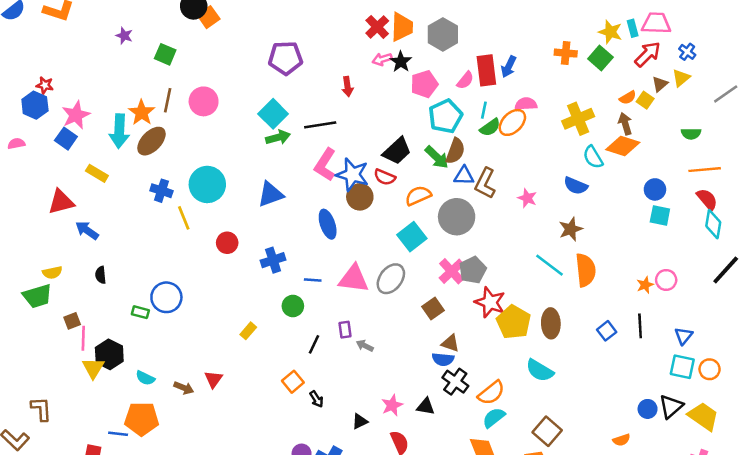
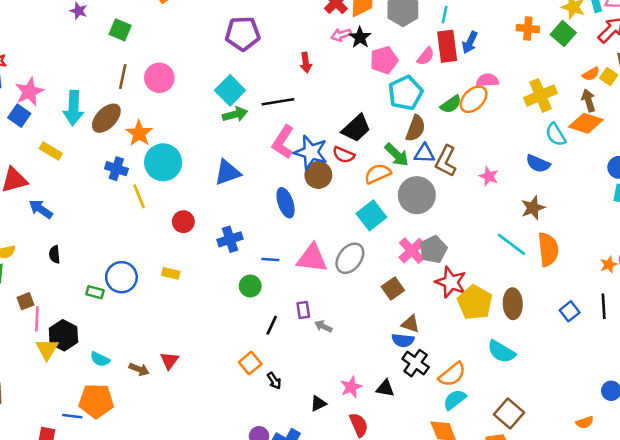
cyan line: (484, 110) -> (445, 15), moved
orange star: (142, 113) -> (139, 133), moved
green arrow: (437, 157) -> (397, 155), moved
yellow rectangle: (248, 331) -> (171, 273), moved, turned 63

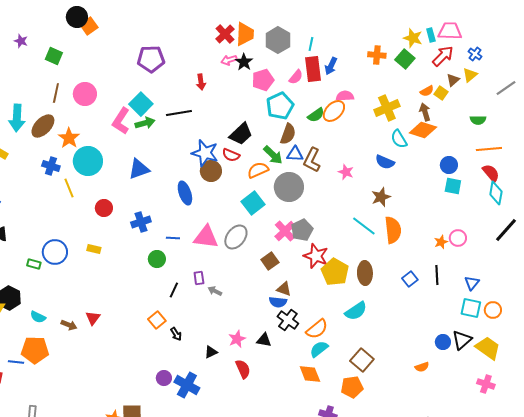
pink L-shape: (283, 142) -> (121, 121), moved
cyan semicircle: (501, 352) -> (356, 311), turned -65

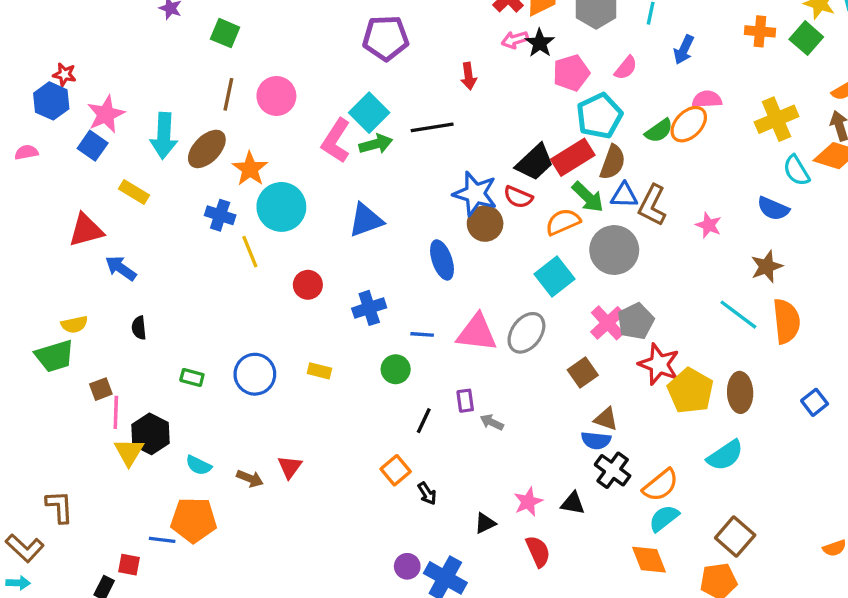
red rectangle: (313, 69) -> (573, 157), moved, turned 65
yellow rectangle: (94, 249) -> (319, 371), moved
blue circle: (55, 252) -> (255, 374), moved

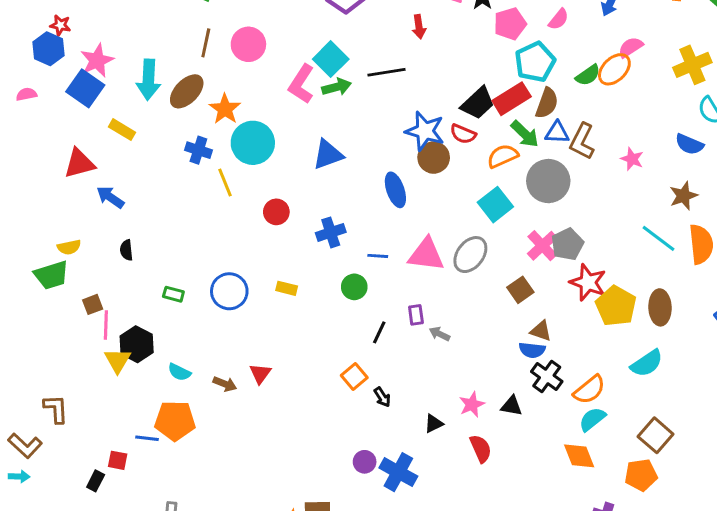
pink semicircle: (707, 99) -> (631, 47), turned -30
blue square: (93, 146) -> (85, 88), size x1.4

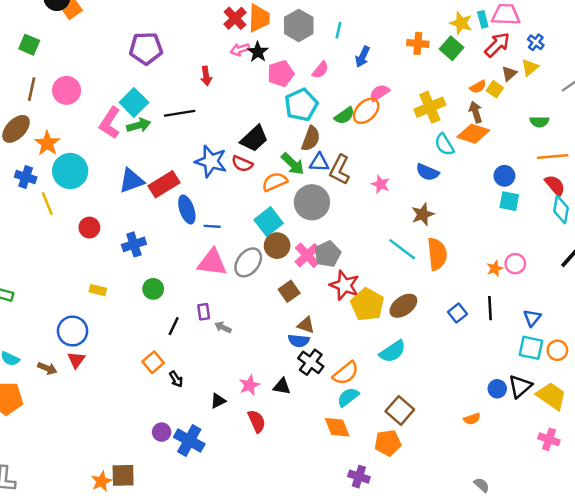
red rectangle: (512, 99) -> (164, 184), moved
brown circle: (434, 158) -> (277, 246), moved
blue line: (378, 256) -> (212, 226), moved
blue circle: (229, 291) -> (73, 331), moved
brown ellipse: (660, 307) -> (403, 306), turned 56

